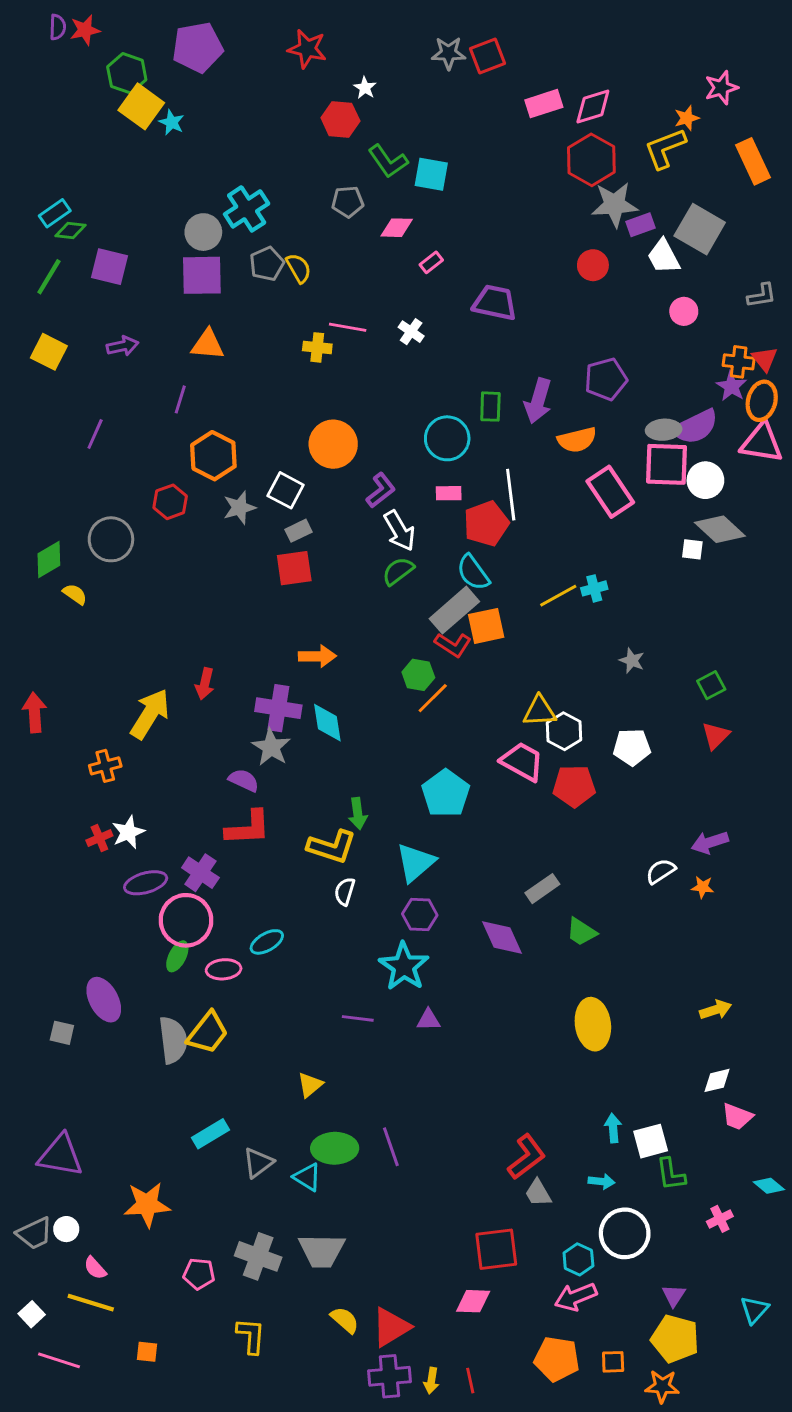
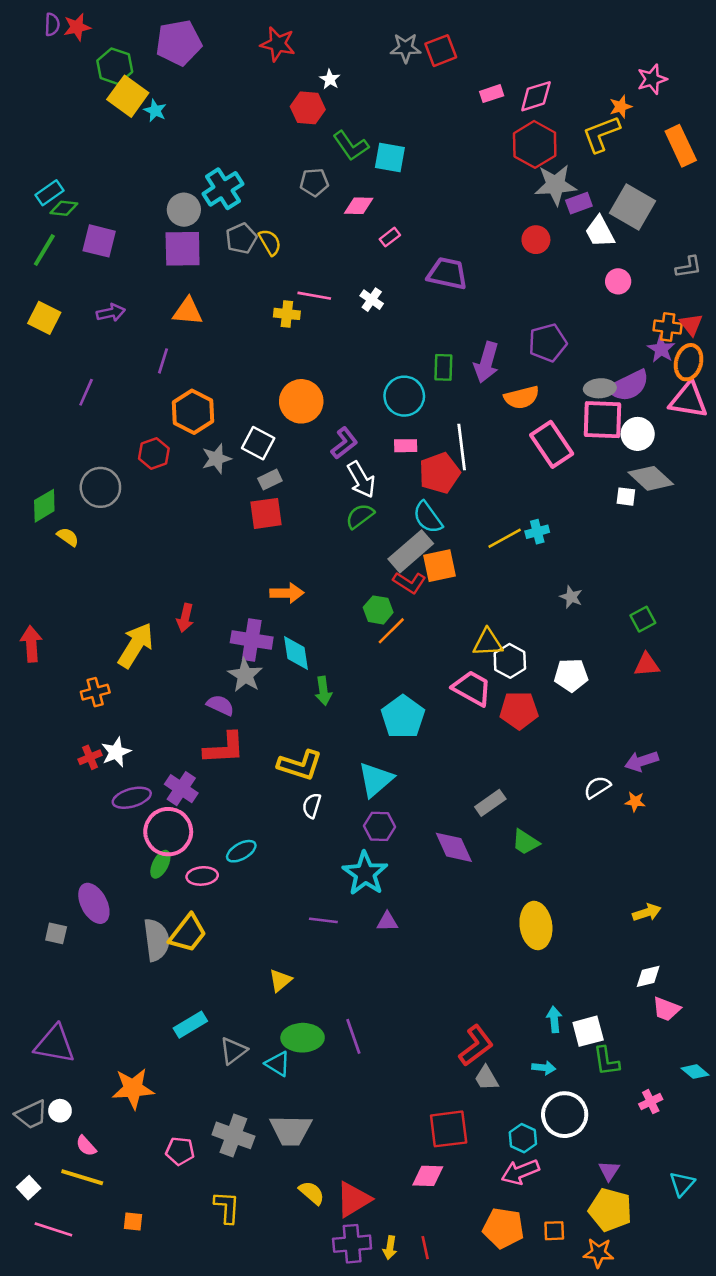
pink rectangle: (544, 104) -> (492, 94), size x0.7
red triangle: (716, 736) -> (647, 665), turned 40
green arrow: (358, 813) -> (323, 691), moved

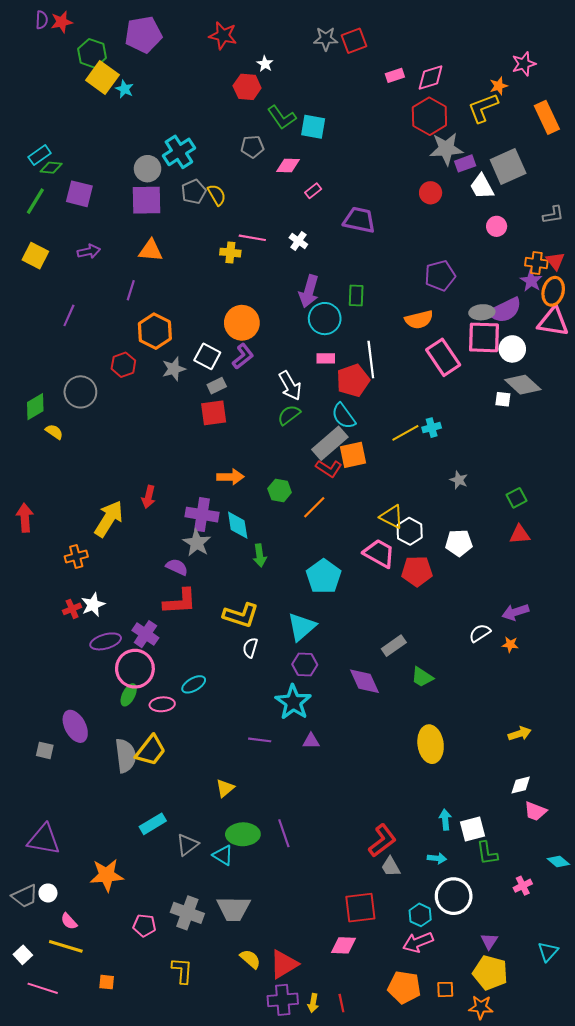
gray square: (632, 207) -> (508, 167), turned 36
purple arrow: (486, 362) -> (309, 291), moved
purple L-shape: (344, 443) -> (243, 356), moved
green hexagon: (378, 610) -> (280, 490), moved
yellow triangle: (488, 643) -> (392, 517), turned 30

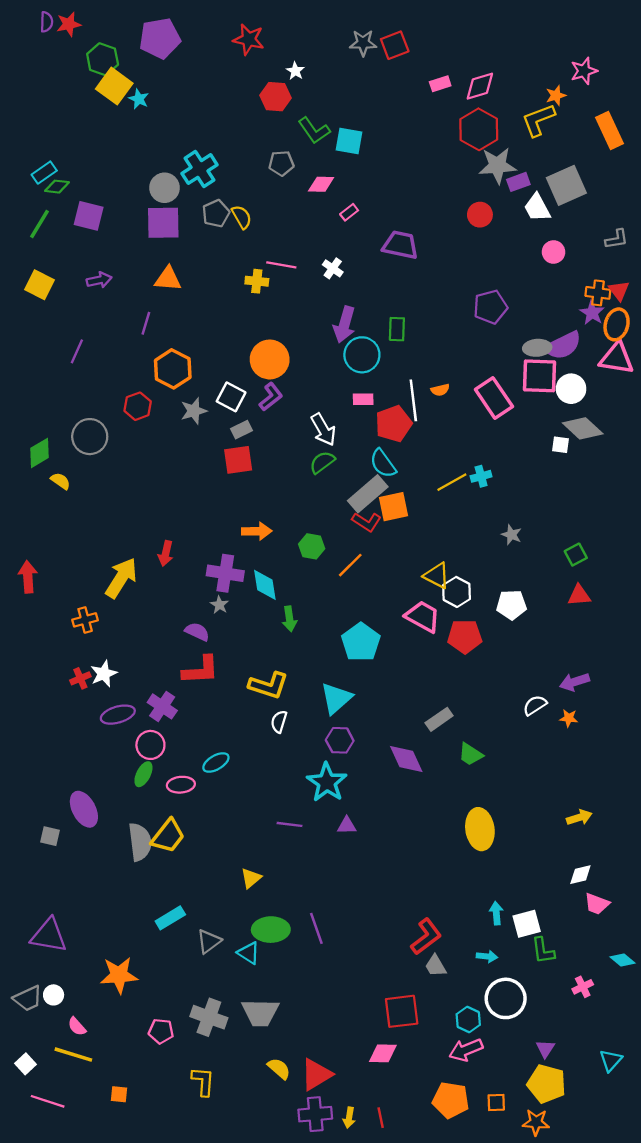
orange semicircle: (419, 320) -> (440, 390), moved, size x0.6
gray star: (197, 543) -> (219, 605), size x0.6
pink circle: (135, 669) -> (150, 745), size x0.7

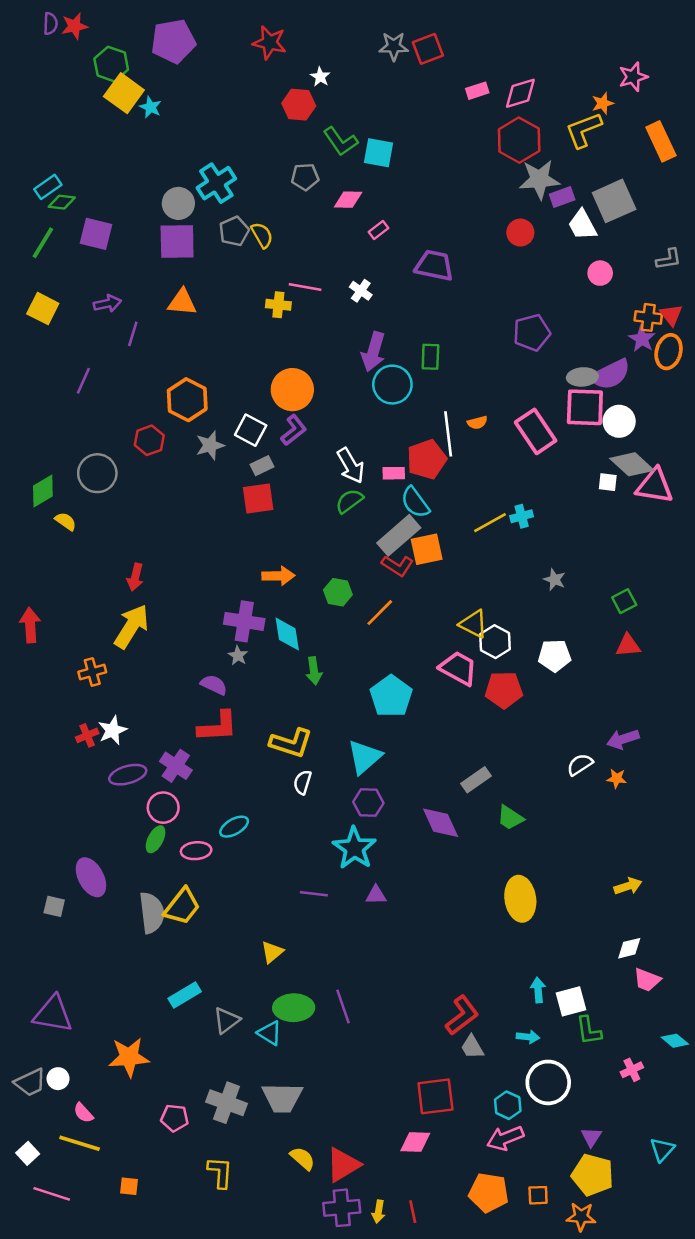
purple line: (146, 323) -> (133, 334), moved
pink triangle: (617, 358) -> (655, 486), moved
pink rectangle: (363, 399) -> (394, 473), moved
red arrow: (166, 553) -> (135, 577), moved

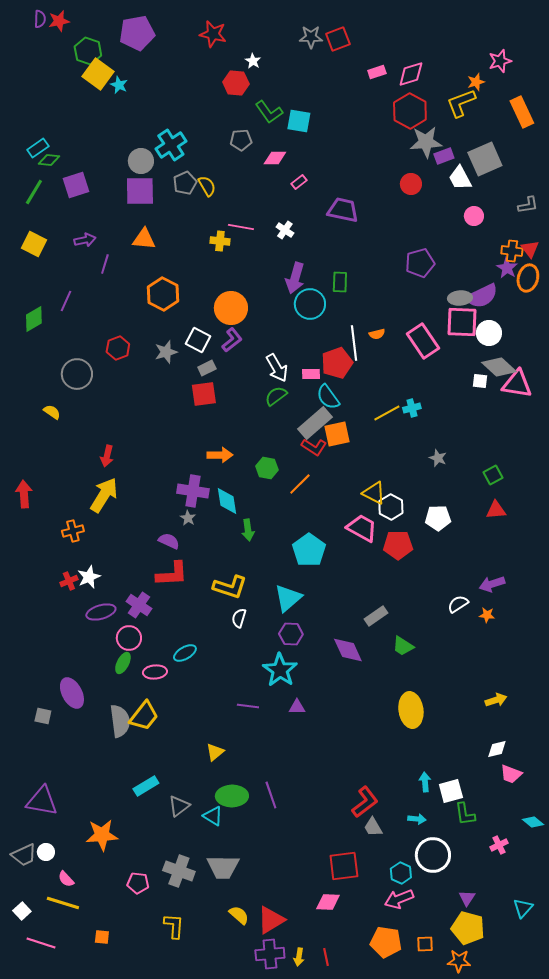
purple square: (96, 234) -> (76, 185), turned -32
orange hexagon: (187, 400) -> (163, 294), moved
green diamond: (43, 491) -> (34, 319), moved

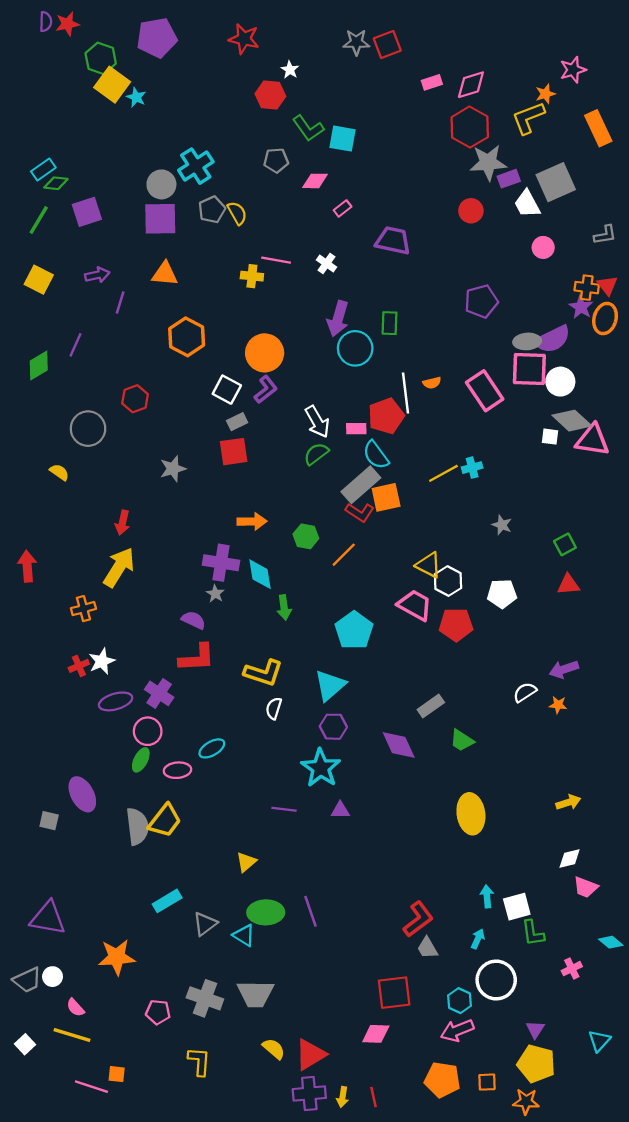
gray star: (166, 352) -> (173, 469), moved
cyan arrow: (417, 819) -> (478, 939), turned -72
pink line: (41, 943) -> (91, 1087), moved

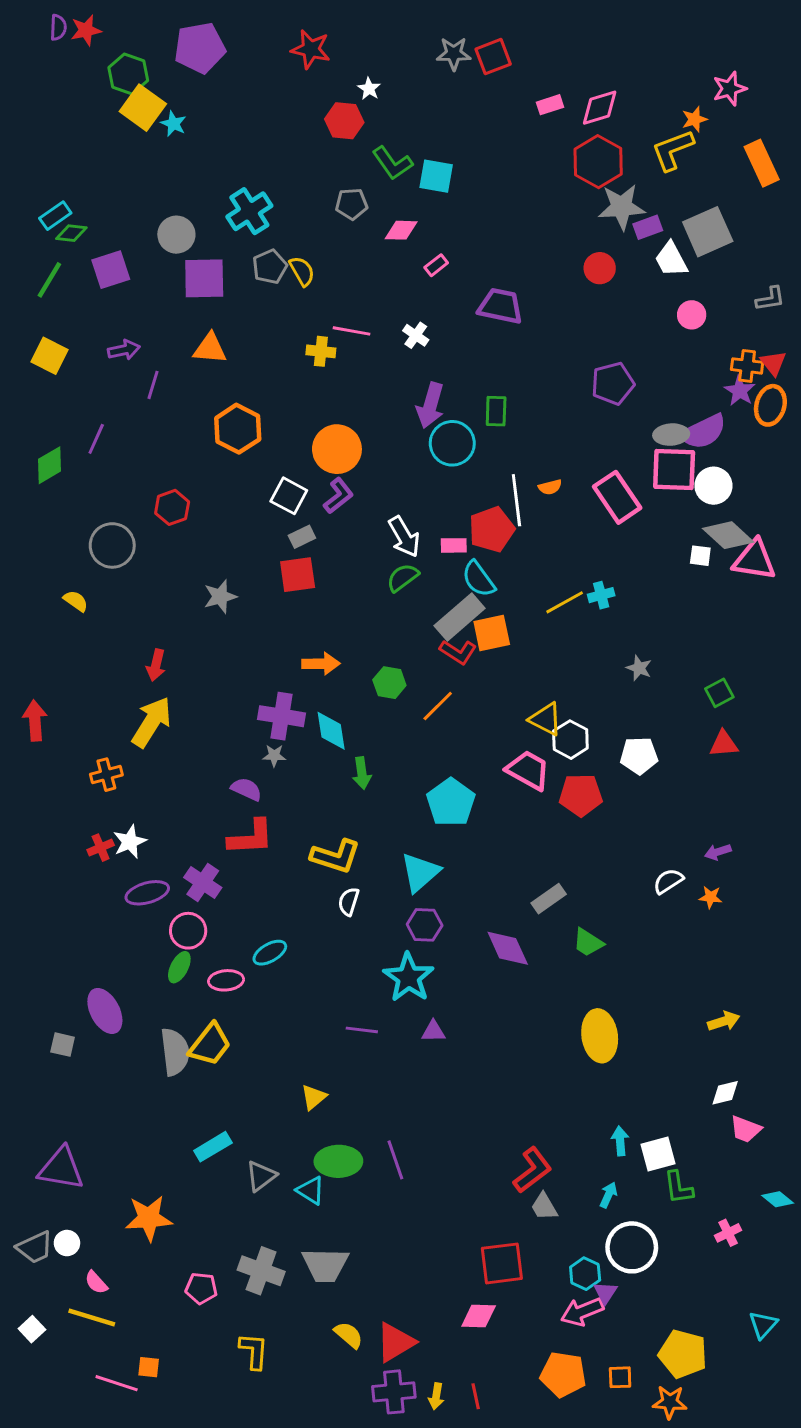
gray circle: (161, 184) -> (176, 235), moved
gray star: (215, 594) -> (274, 756), turned -30
purple arrow: (564, 669) -> (718, 852), size x0.7
purple triangle: (535, 1029) -> (605, 1293), moved

